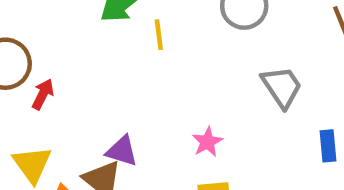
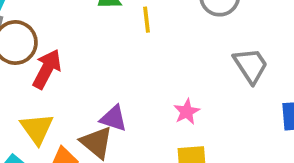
red arrow: (43, 94) -> (47, 69), size x1.5

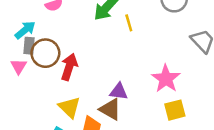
pink star: (187, 112) -> (166, 79), size x1.6

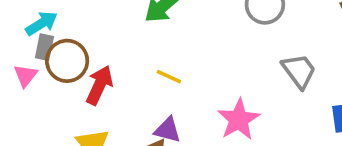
yellow line: (129, 23) -> (169, 77), moved, turned -56

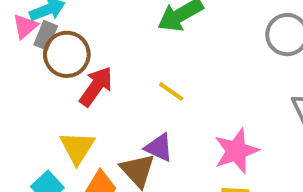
pink triangle: (25, 76) -> (25, 26), moved

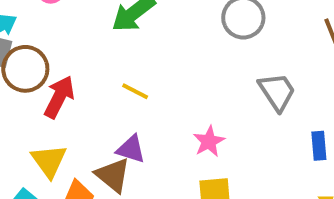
pink star: (236, 151) -> (209, 141), size x0.7

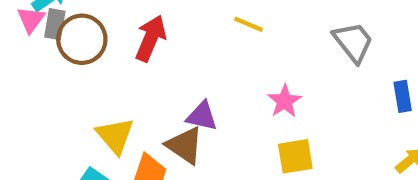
yellow line: (135, 91) -> (249, 24), moved
red arrow: (59, 97) -> (151, 38), moved

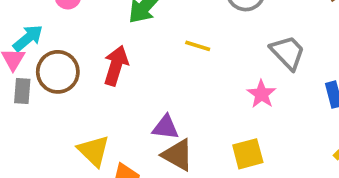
gray rectangle: (55, 24) -> (22, 91), moved
pink star: (285, 101) -> (262, 94), moved
brown triangle: (185, 145) -> (178, 155), moved

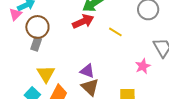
red arrow: (116, 66) -> (83, 21), moved, turned 35
gray rectangle: (22, 91) -> (36, 44), moved

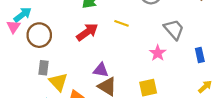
red arrow: (83, 21) -> (87, 32), moved
gray rectangle: (36, 44) -> (43, 68), moved

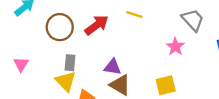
pink triangle: (13, 27) -> (21, 64), moved
brown circle: (39, 35) -> (60, 27), moved
gray rectangle: (43, 68) -> (70, 63), moved

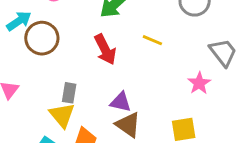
red arrow: (97, 25) -> (105, 49), turned 95
brown circle: (60, 27) -> (42, 38), moved

